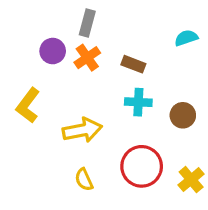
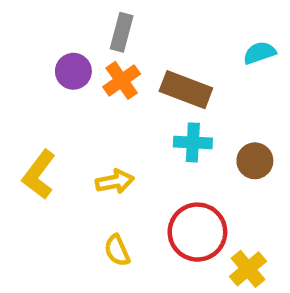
brown rectangle: (133, 64) -> (186, 90), size x1.5
yellow L-shape: (28, 105) -> (39, 175), moved
yellow arrow: (82, 130) -> (115, 182), size x0.7
yellow cross: (191, 180) -> (248, 269), moved

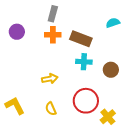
purple circle: (73, 71) -> (17, 32), moved
orange cross: (122, 80) -> (53, 35), turned 35
yellow L-shape: (39, 175) -> (15, 106), moved, turned 115

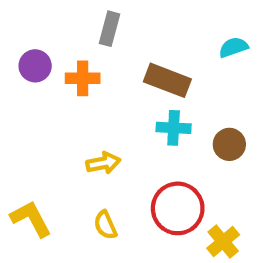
orange cross: (53, 35) -> (83, 78), moved

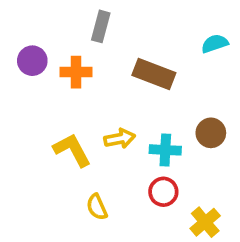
cyan cross: (174, 128) -> (165, 150), moved
yellow arrow: (103, 163) -> (120, 139), moved
red circle: (178, 208) -> (163, 192), size x0.6
yellow L-shape: (31, 219) -> (72, 150), moved

